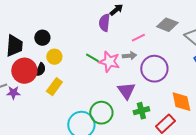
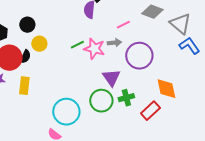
green line: (92, 58) -> (77, 45), turned -56
yellow rectangle: (54, 87) -> (24, 86), moved, turned -30
green circle: (101, 113) -> (101, 101), moved

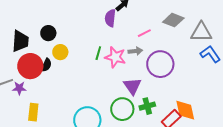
gray triangle: (180, 24) -> (201, 32), turned -40
green line: (77, 45) -> (98, 53), turned -48
yellow rectangle: (24, 86) -> (33, 112), moved
orange diamond: (166, 89) -> (185, 110), moved

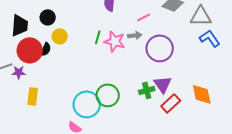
purple triangle: (132, 86) -> (163, 84), moved
green circle: (122, 109) -> (108, 95), moved
orange diamond: (185, 110) -> (202, 94), moved

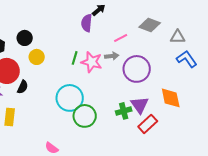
gray triangle: (201, 16) -> (178, 37), size x0.7
black semicircle: (46, 49) -> (23, 87), moved
orange diamond: (202, 94) -> (171, 98), moved
cyan circle: (87, 104) -> (70, 98), moved

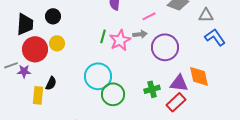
yellow circle: (37, 57) -> (57, 43), moved
pink star: (92, 62) -> (120, 40), turned 30
black semicircle: (23, 87) -> (51, 83), moved
purple triangle: (140, 105) -> (179, 83), moved, turned -48

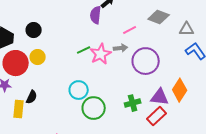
green line: (103, 36) -> (84, 50), turned 48
cyan circle: (98, 76) -> (79, 90), size x0.7
orange diamond: (199, 76) -> (180, 90), turned 45

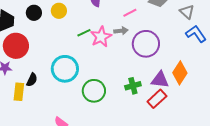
gray triangle: (187, 29) -> (187, 12), turned 42
yellow circle: (38, 57) -> (59, 11), moved
cyan circle: (79, 90) -> (65, 69), moved, size x1.4

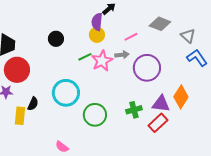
yellow circle: (59, 11) -> (97, 35), moved
black circle: (34, 13) -> (56, 39), moved

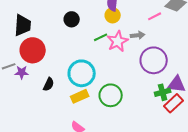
pink line: (131, 37) -> (155, 16), moved
purple circle: (147, 68) -> (154, 60), moved
green cross: (134, 110) -> (163, 92), moved
yellow rectangle: (20, 116) -> (80, 96), moved, turned 60

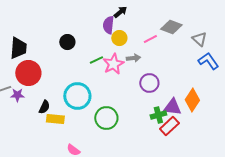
yellow circle: (113, 15) -> (119, 38), moved
purple circle: (154, 60) -> (149, 83), size x0.7
yellow rectangle: (80, 96) -> (55, 119), moved, turned 30

